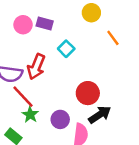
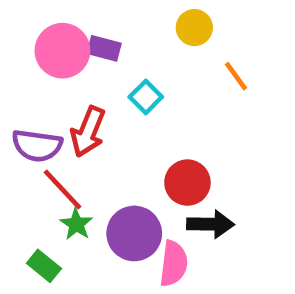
pink circle: (23, 25) -> (62, 51), size x1.5
black arrow: (100, 115) -> (211, 224), turned 35
purple circle: (60, 119) -> (134, 233), size x1.5

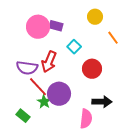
red circle: (187, 183) -> (92, 69), moved
purple circle: (134, 233) -> (59, 94), moved
green rectangle: (44, 266) -> (23, 116), moved

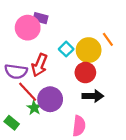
yellow circle: (95, 17) -> (89, 50), moved, size x1.5
purple rectangle: (56, 26) -> (40, 18), moved
black arrow: (102, 102) -> (93, 96), moved

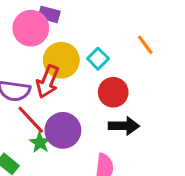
cyan square: (66, 49) -> (98, 59), moved
yellow circle: (89, 50) -> (61, 60), moved

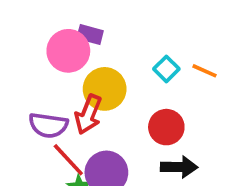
orange line: (145, 45) -> (204, 71), turned -30
cyan square: (98, 59) -> (166, 69), moved

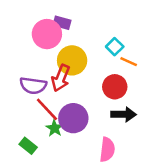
orange line: (204, 71) -> (129, 62), moved

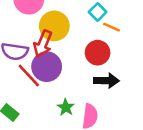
purple circle: (73, 118) -> (47, 67), moved
green star: (54, 128) -> (66, 107), moved

